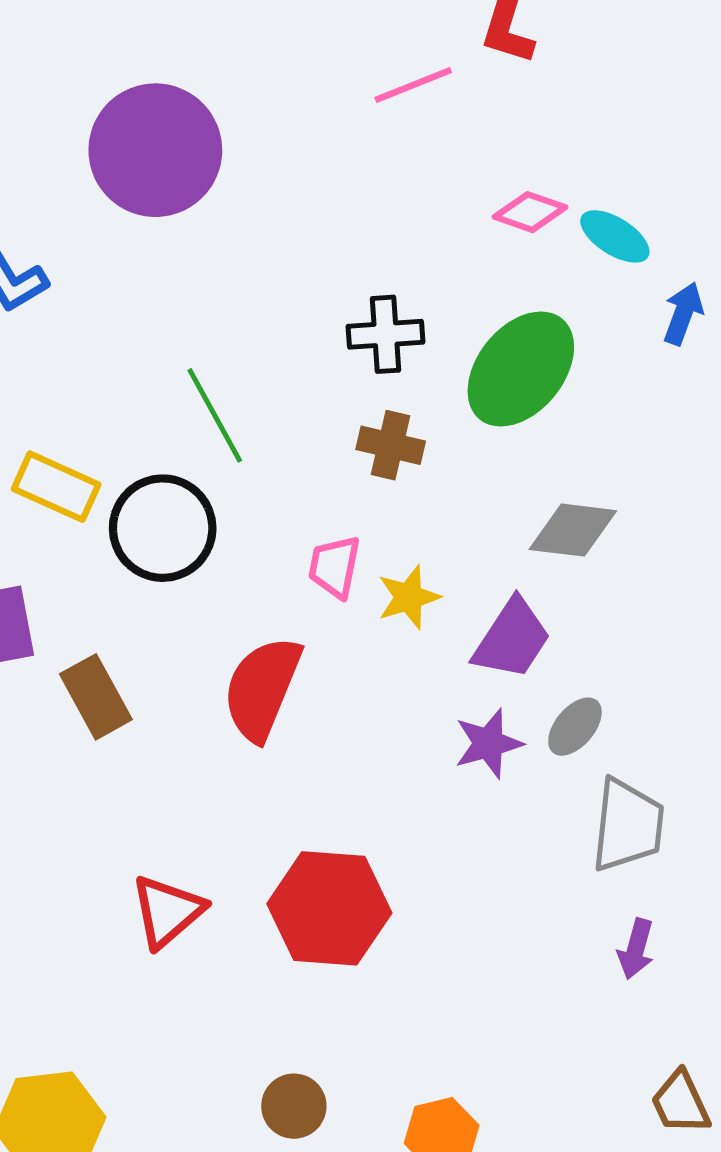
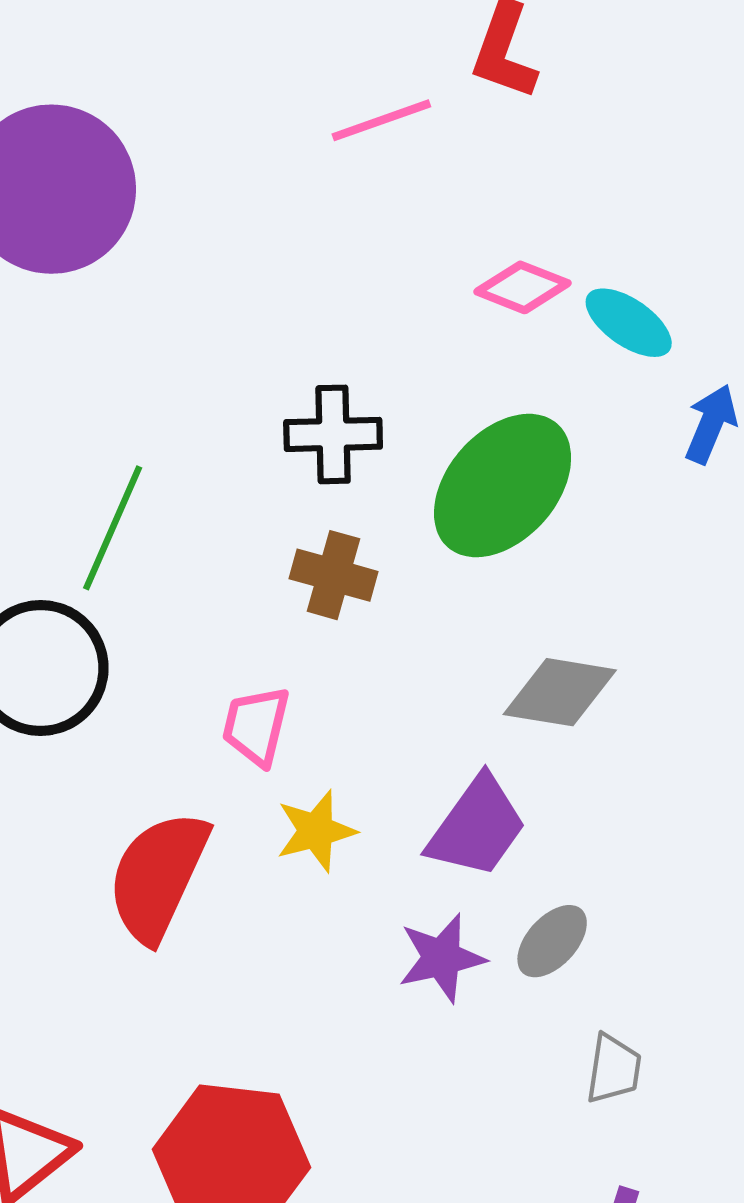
green line: (215, 415) -> (113, 528), turned 50
yellow star: (409, 597) -> (316, 831), moved
gray trapezoid: (628, 825) -> (614, 1069), size x0.6

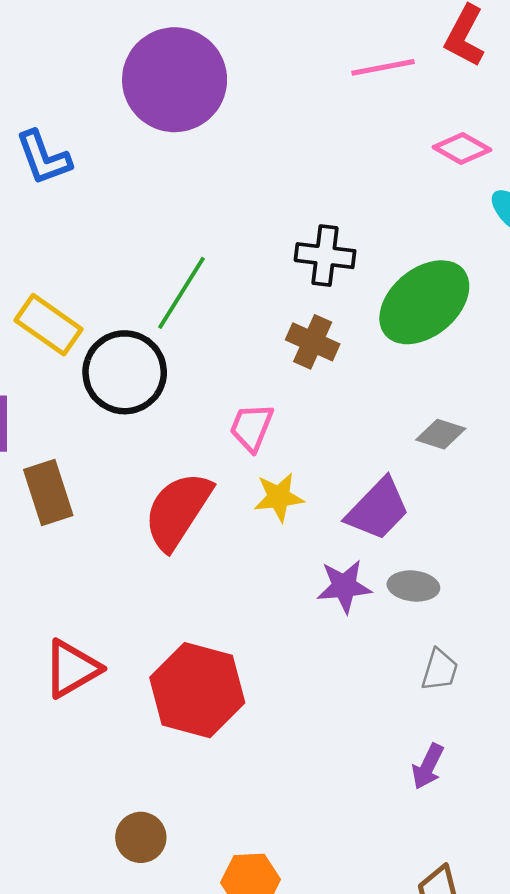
pink diamond: (522, 287) -> (462, 149), moved
gray diamond: (560, 692) -> (441, 434), size x0.7
gray ellipse: (552, 941) -> (413, 586), turned 45

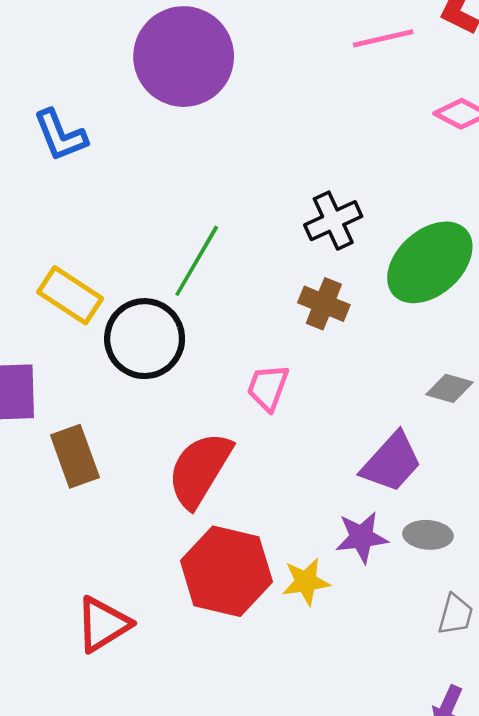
black cross: (325, 256) -> (333, 221), turned -30
yellow star: (279, 497) -> (306, 582), moved
red hexagon: (197, 690) -> (226, 571), moved

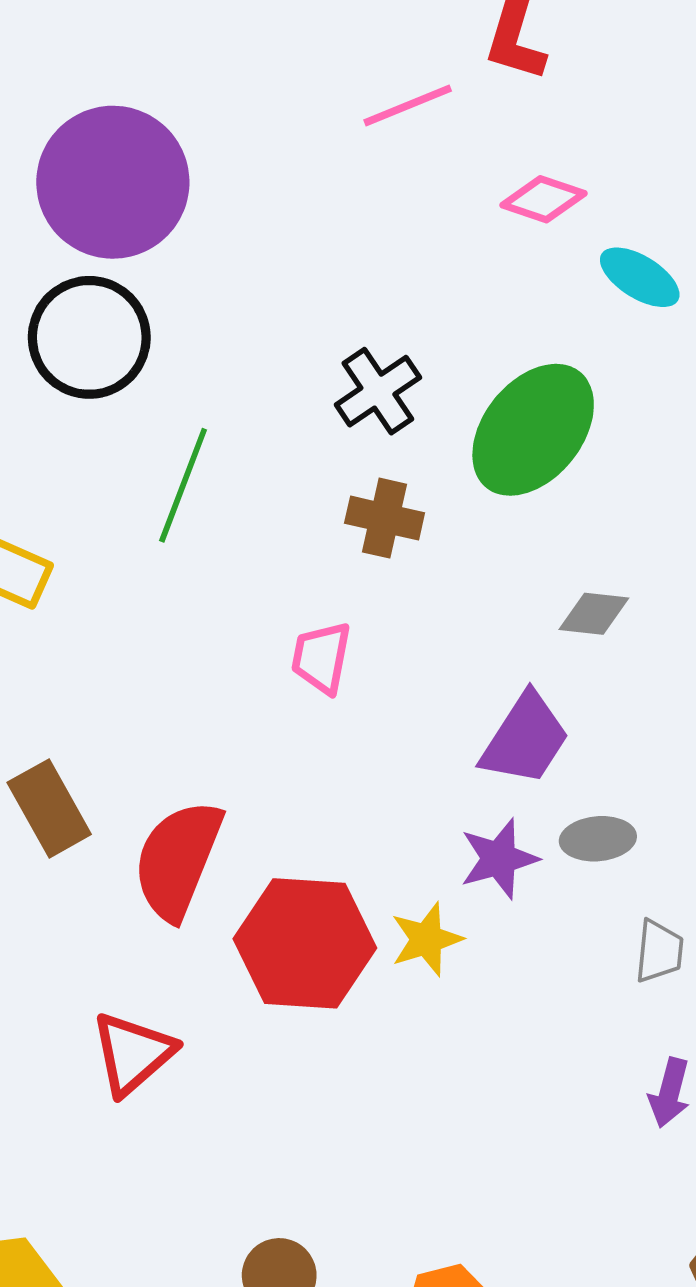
black circle: (145, 339) -> (89, 337), moved
red semicircle: (200, 470) -> (178, 860), moved

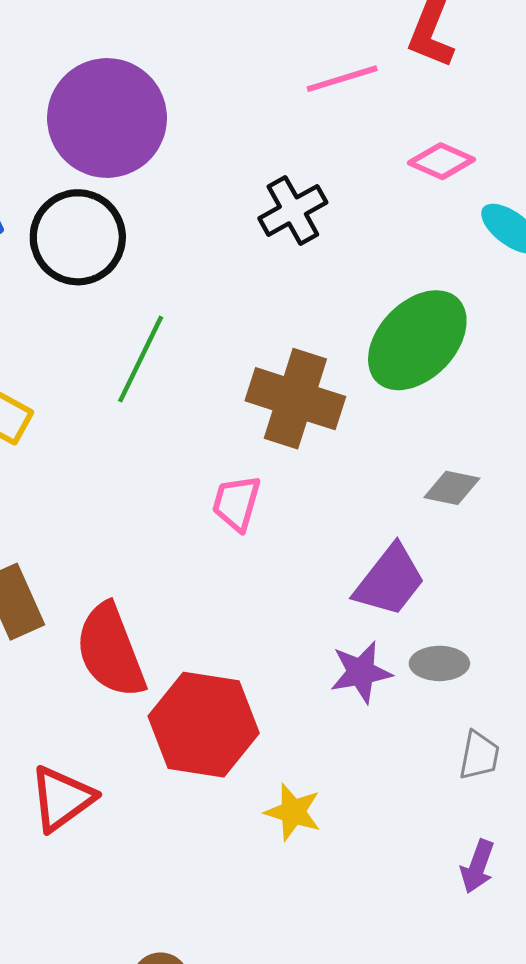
black cross: (378, 391) -> (293, 210), moved
brown cross: (385, 518) -> (295, 399), size x1.6
red semicircle: (178, 860) -> (110, 651), turned -48
yellow star: (426, 939) -> (293, 812), moved, turned 30

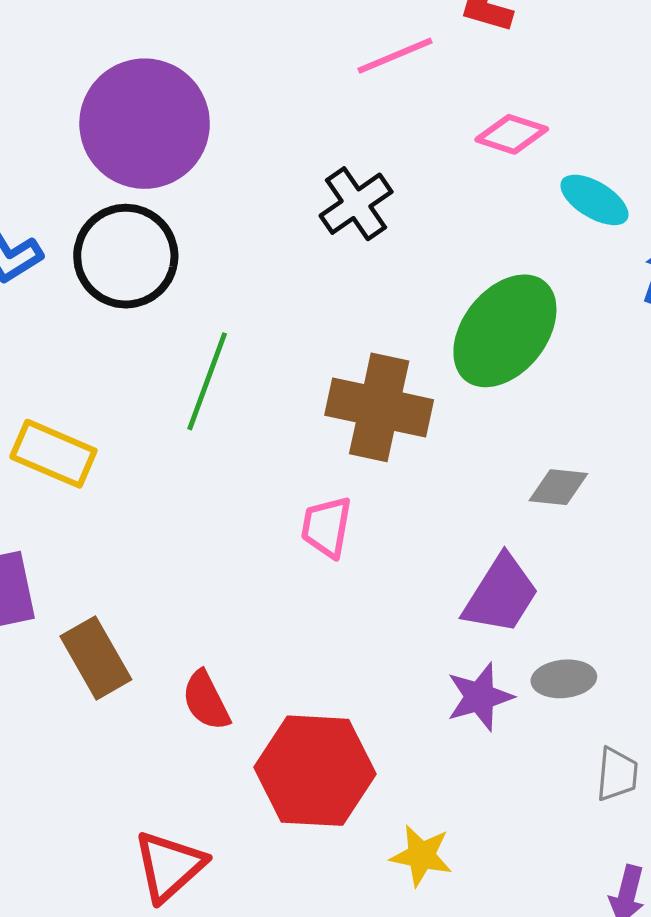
red semicircle: (110, 651) -> (206, 701), size x0.6

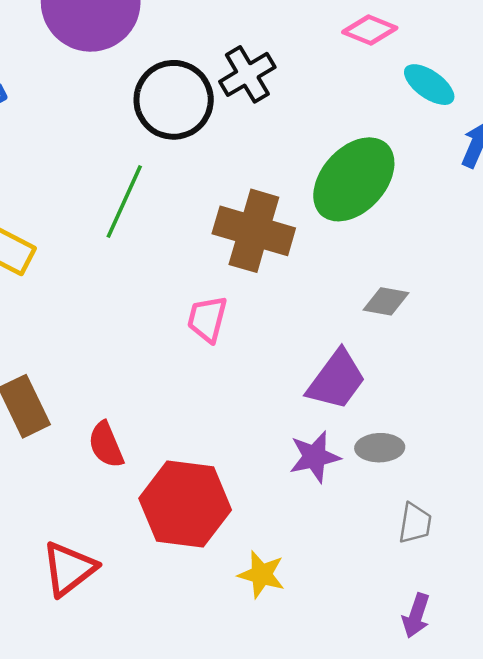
black circle: (126, 256) -> (174, 100), moved

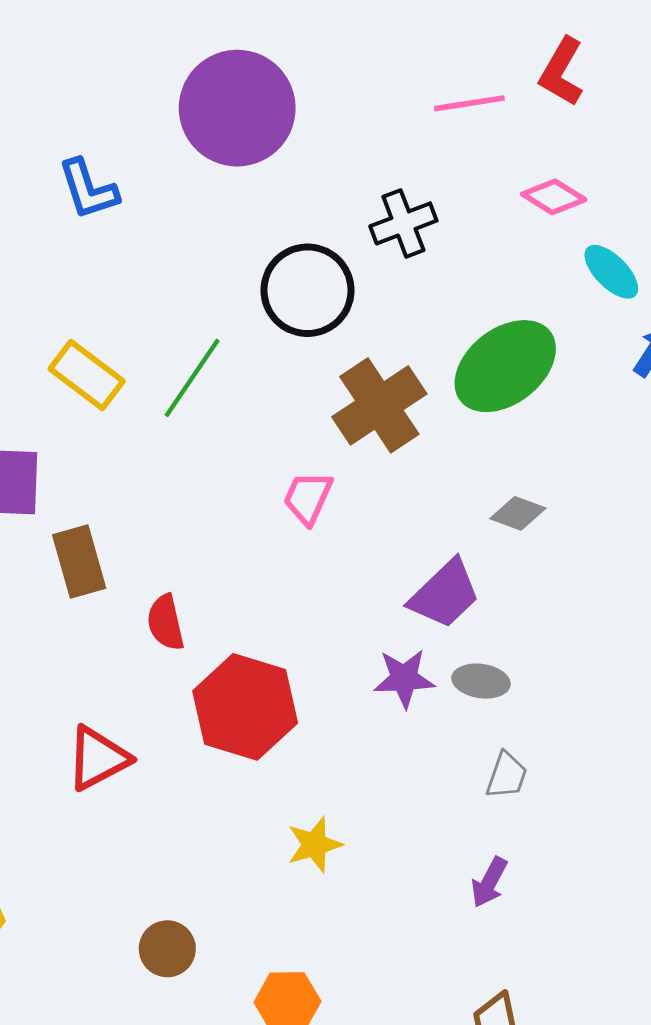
black circle: (174, 100) -> (307, 290), moved
green line: (124, 202) -> (192, 378), moved
brown cross: (254, 231) -> (379, 405), turned 30
yellow star: (261, 574) -> (314, 845), moved, turned 30

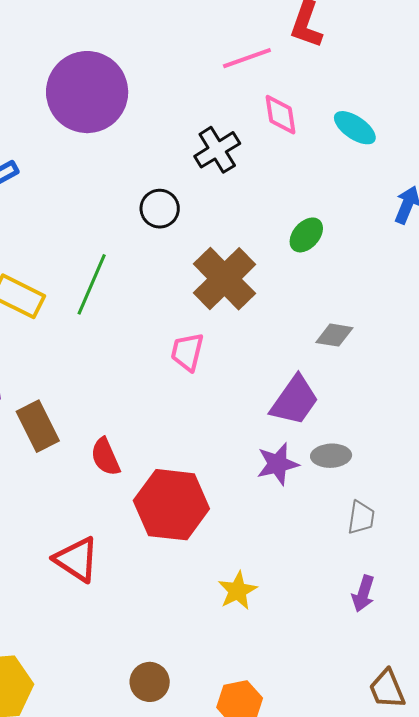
pink diamond: (554, 197) -> (281, 115), moved, turned 60
cyan ellipse: (611, 272) -> (355, 128), moved
black circle: (307, 290) -> (160, 209), size x0.6
green ellipse: (505, 366) -> (306, 235), size x0.5
red triangle: (98, 758) -> (77, 559), turned -48

